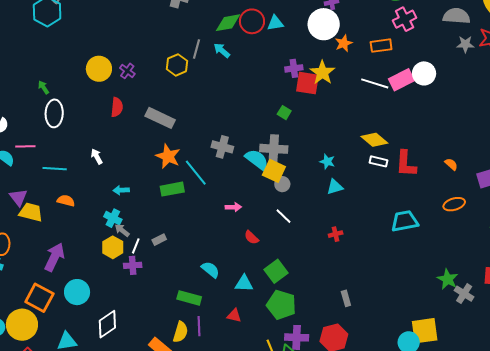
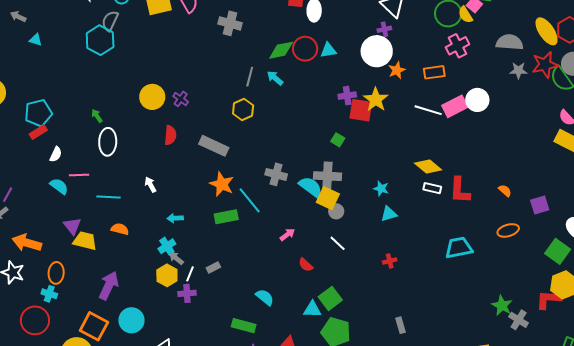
yellow hexagon: (177, 65) -> (243, 109), moved
pink arrow: (233, 207) -> (287, 235), turned -35
cyan cross: (113, 218) -> (167, 246), turned 30
cyan triangle: (244, 283) -> (312, 309), moved

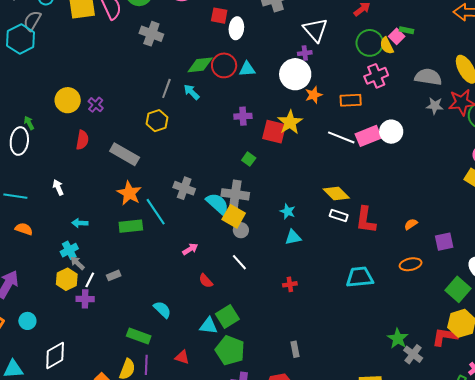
purple cross: (347, 96) -> (243, 116), moved
green arrow: (97, 116) -> (29, 123), moved
orange semicircle: (505, 191) -> (411, 224), turned -80
cyan circle: (131, 320) -> (27, 321), size x0.7

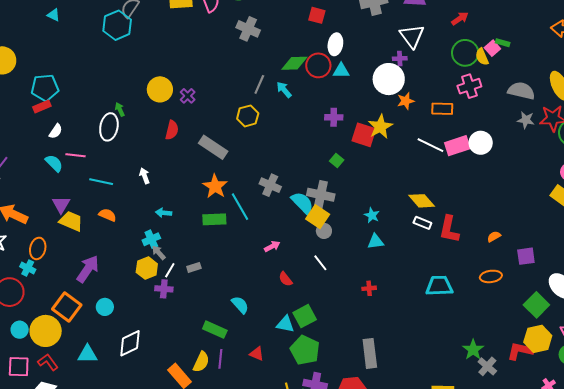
white ellipse: (236, 28) -> (335, 44), moved
gray rectangle: (295, 349) -> (370, 353), size x1.8

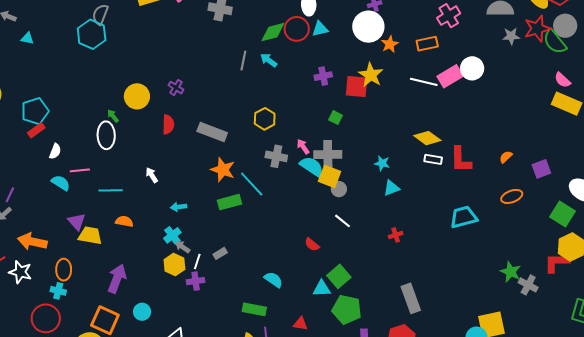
yellow circle: (160, 89) -> (137, 96), moved
yellow hexagon: (248, 116) -> (265, 119), moved
pink arrow: (272, 246) -> (303, 147), moved, turned -84

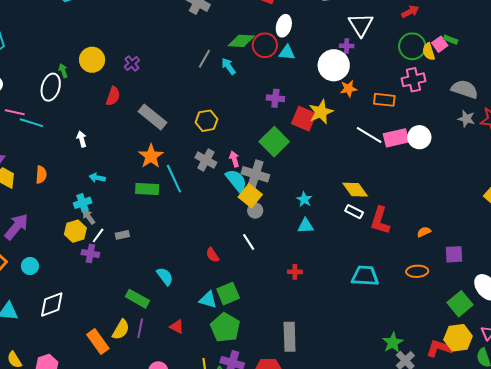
green square: (336, 118) -> (274, 142), size x2.0
cyan line: (111, 190) -> (31, 123), moved
orange semicircle: (124, 221) -> (41, 175), turned 66

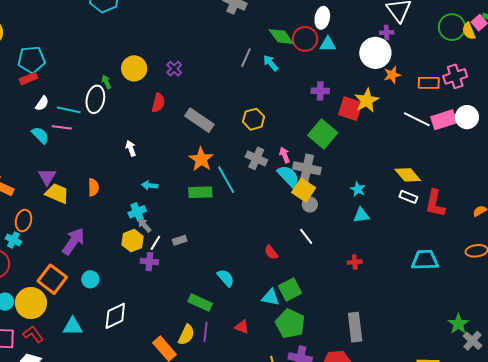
green diamond: (241, 41) -> (281, 37), turned 56
pink cross: (413, 80) -> (455, 76), moved
cyan line: (31, 123) -> (69, 110), moved

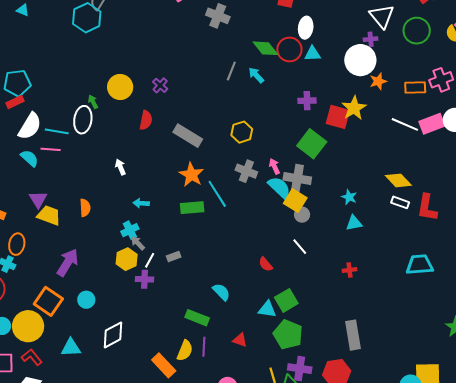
green circle: (452, 27) -> (417, 31), moved
white semicircle: (42, 103) -> (30, 126), size x1.8

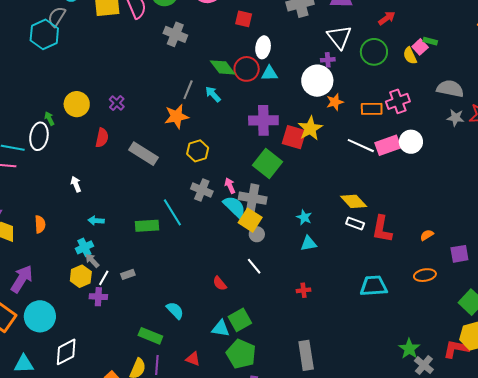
purple cross: (307, 101) -> (263, 120), size x1.6
orange star: (191, 175) -> (176, 116), moved, turned 30
cyan circle: (86, 300) -> (40, 316), size x1.8

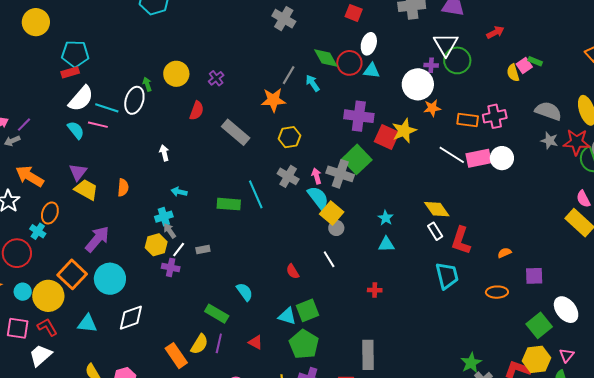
green circle: (374, 52) -> (457, 60), moved
gray cross: (253, 198) -> (340, 174), moved
white rectangle: (355, 223) -> (435, 231), turned 30
cyan trapezoid: (374, 286) -> (447, 276), moved, turned 72

